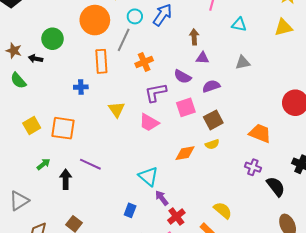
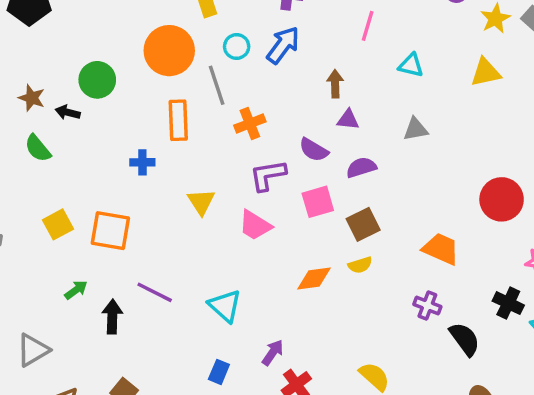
gray line: (124, 40) -> (217, 85), turned -45
cyan triangle: (148, 176) -> (225, 306), moved
purple arrow: (162, 198) -> (273, 353), turned 70

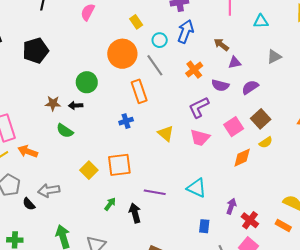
brown arrow: (335, 84) -> (221, 45), turned -35
orange cross: (250, 124) -> (194, 70), moved
pink square: (318, 202) -> (234, 127), moved

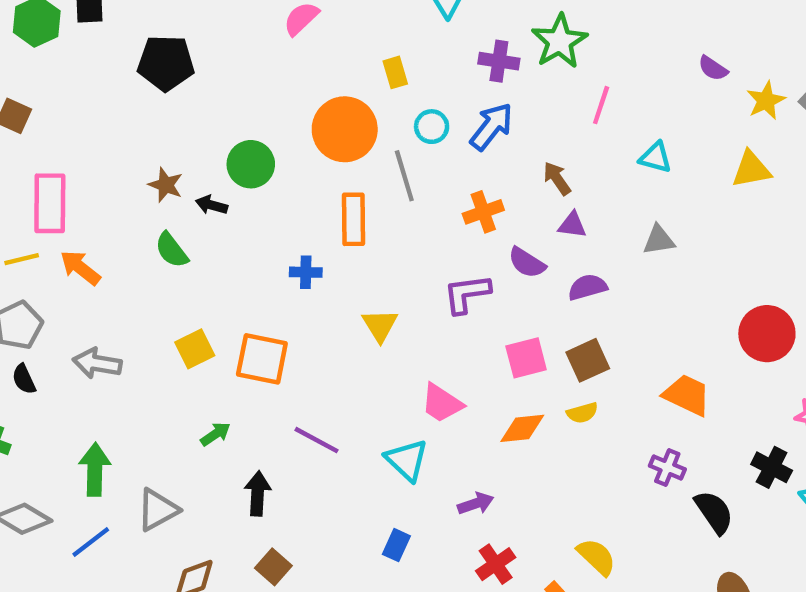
pink trapezoid: (200, 138) -> (442, 403), moved
black semicircle: (29, 204) -> (24, 379), moved
purple arrow: (231, 206) -> (476, 504), moved, turned 35
black arrow: (135, 213) -> (258, 493), moved

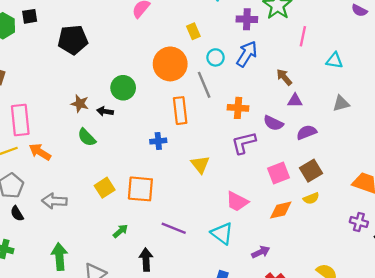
orange cross: (483, 212) -> (238, 108), moved, turned 30

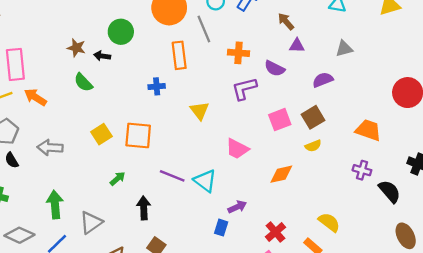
purple semicircle: (307, 132) -> (323, 80), moved
orange diamond: (281, 210) -> (281, 174), moved
cyan triangle: (222, 233) -> (205, 181), moved
purple arrow: (261, 252) -> (237, 207), moved

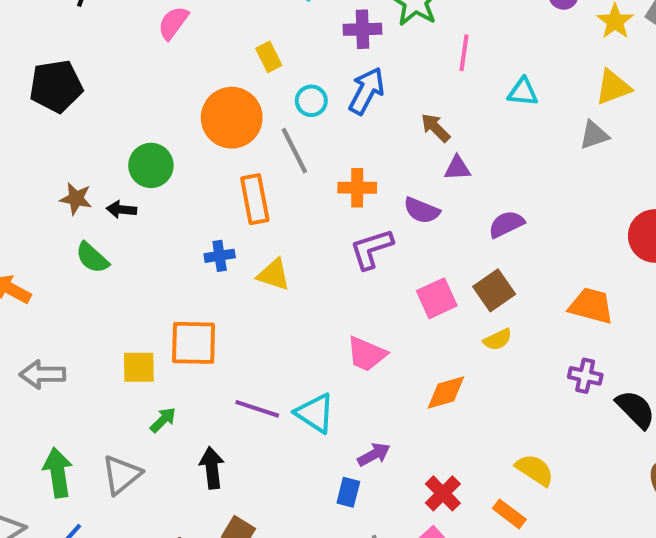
gray triangle: (344, 49) -> (594, 135), moved
yellow triangle: (200, 111) -> (274, 275), moved, turned -30
yellow square: (101, 134) -> (139, 367), moved, turned 36
gray triangle: (91, 223) -> (122, 475), moved

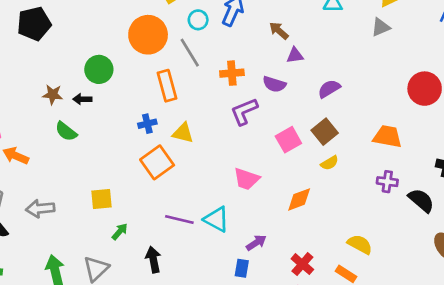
orange square: (194, 343) -> (157, 162), moved, turned -32

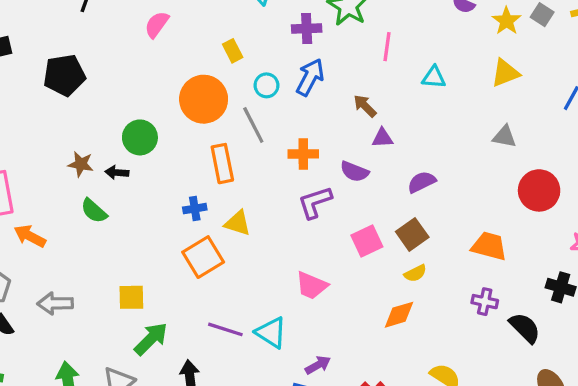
gray triangle: (381, 27) -> (504, 136), moved, turned 30
orange diamond: (299, 199) -> (399, 315), moved
green arrow: (120, 232) -> (151, 339), size x1.6

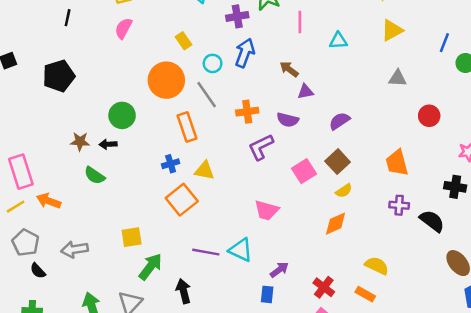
red circle: (539, 190) -> (429, 116), size x0.7
orange trapezoid: (489, 246) -> (397, 163), turned -112

